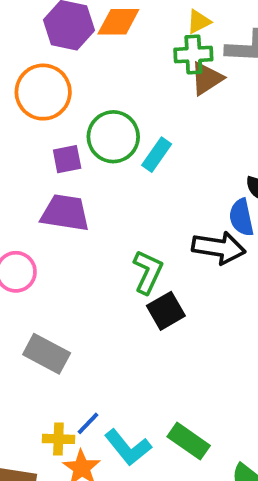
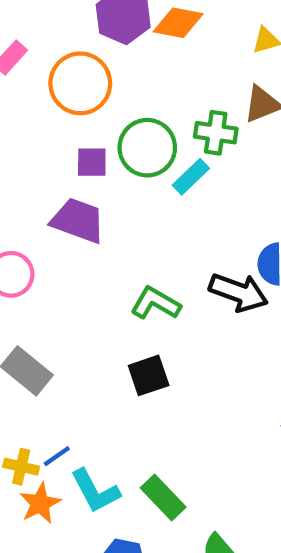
green cross: (193, 55) -> (216, 133), moved
green L-shape: (148, 272) -> (156, 303), turned -96
black square: (166, 311) -> (149, 375), moved

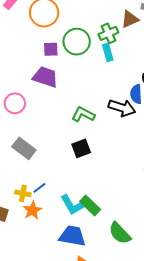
green cross: (216, 133) -> (108, 33), turned -30
cyan rectangle: (191, 177) -> (108, 52), moved, turned -60
cyan L-shape: (95, 491) -> (72, 205), moved

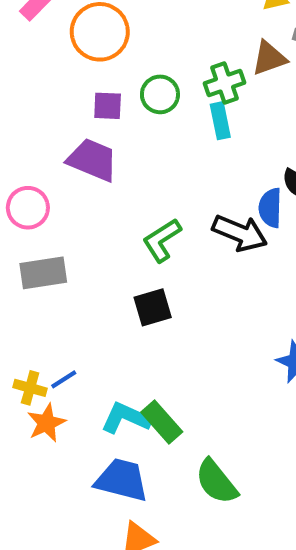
green circle: (77, 42) -> (160, 94), size x0.7
green L-shape: (83, 114) -> (162, 240), turned -65
gray rectangle: (24, 148) -> (43, 273), moved, turned -50
cyan L-shape: (72, 205) -> (126, 418), turned 140

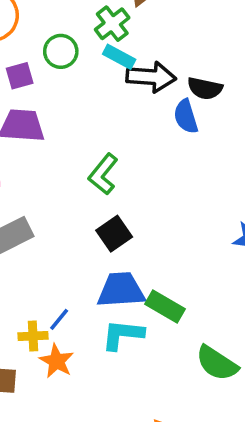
cyan rectangle: (220, 121) -> (119, 57), turned -32
black arrow: (240, 233) -> (151, 77), moved
green rectangle: (162, 422) -> (165, 307), moved
blue trapezoid: (122, 480) -> (121, 290), moved

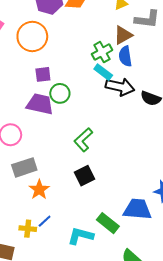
green circle: (61, 51) -> (60, 93), moved
blue semicircle: (186, 116) -> (125, 56), moved
blue trapezoid: (121, 290) -> (137, 209), moved
orange star: (57, 361) -> (39, 190), moved

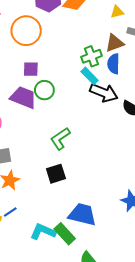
blue trapezoid: (137, 209) -> (82, 214), moved
green rectangle: (108, 223) -> (65, 234), moved

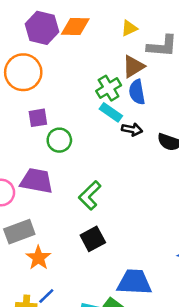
black arrow: (104, 93) -> (132, 129), size x0.6
purple trapezoid: (23, 97) -> (37, 181), moved

